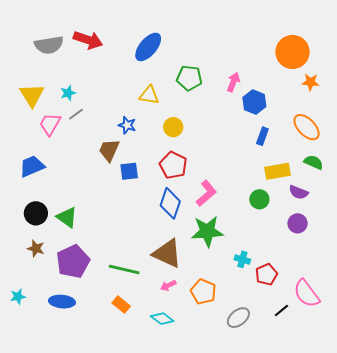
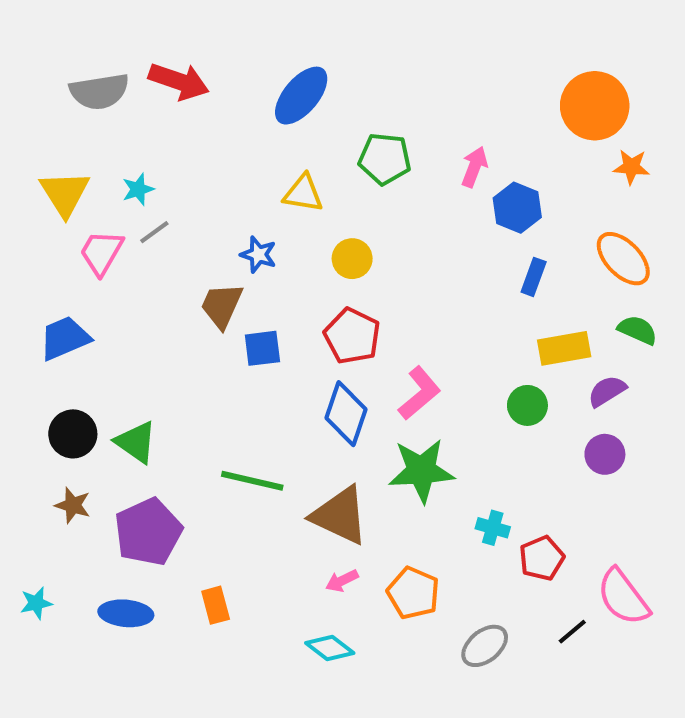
purple semicircle: (299, 192) -> (607, 391), turned 126
green line: (124, 269) -> (252, 481), moved
orange rectangle: (121, 305) -> (216, 605), moved, turned 36

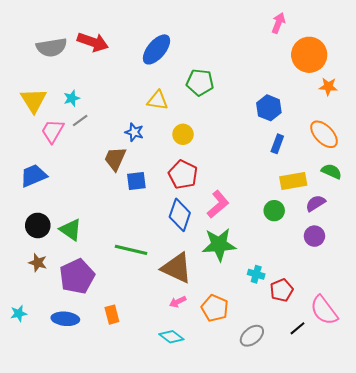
pink arrow: (474, 167) -> (278, 23), moved

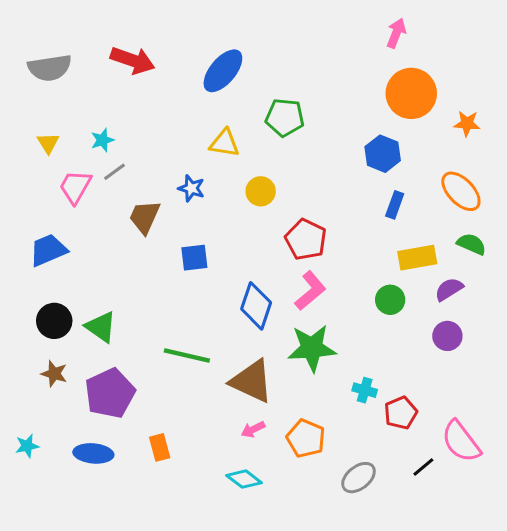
gray semicircle: (52, 47) -> (50, 68), moved
orange circle: (309, 55) -> (411, 93), moved
yellow triangle: (34, 100) -> (48, 143), size x0.6
brown trapezoid: (115, 159) -> (145, 217), moved
red pentagon: (183, 175) -> (306, 240), moved

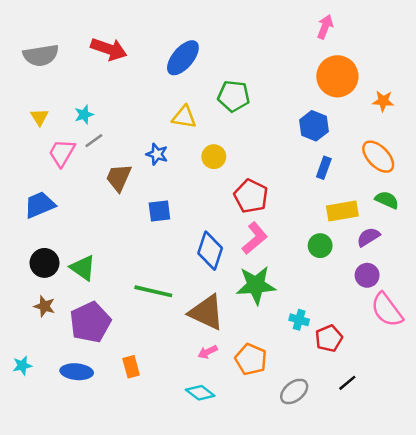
pink semicircle: (461, 441) -> (387, 310), moved

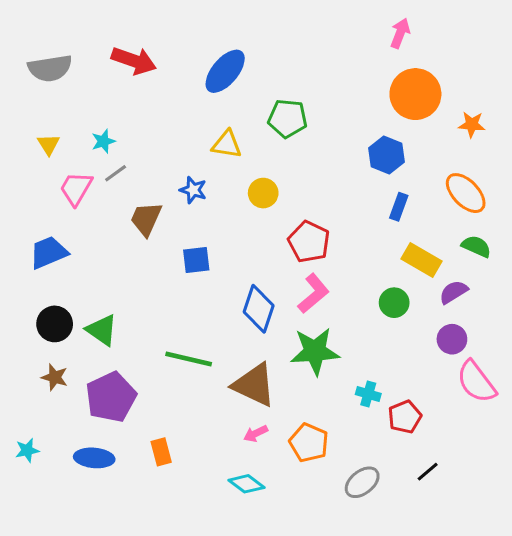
yellow rectangle: (342, 211) -> (422, 260), turned 40

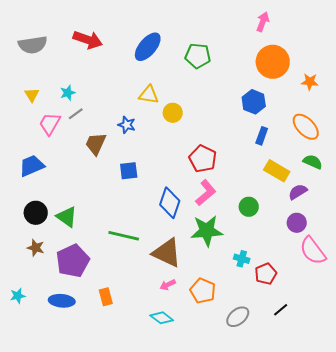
green pentagon: (288, 118) -> (198, 56), moved
yellow circle: (263, 193) -> (173, 113), moved
green circle: (394, 303) -> (249, 207), moved

